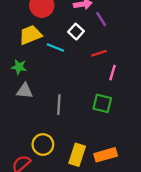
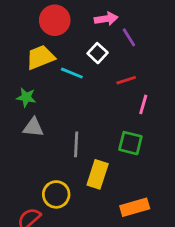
yellow rectangle: (77, 155) -> (98, 174), moved

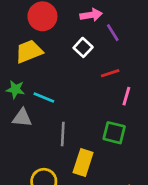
cyan line: (72, 73) -> (44, 98), moved

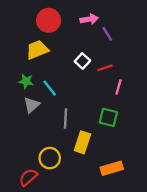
white square: (83, 47) -> (82, 61), moved
cyan line: (44, 98) -> (50, 88), turned 30
gray triangle: (22, 118) -> (32, 105), turned -48

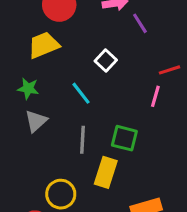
red line: (105, 68) -> (169, 70), moved
cyan line: (50, 88) -> (81, 93), moved
green square: (108, 117) -> (124, 138), moved

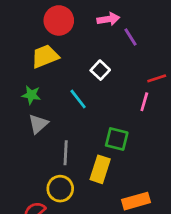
gray line: (82, 140) -> (66, 153), moved

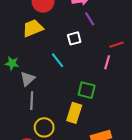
purple line: (130, 37) -> (90, 19), moved
white square: (100, 70) -> (74, 38), turned 32
green star: (31, 95) -> (12, 63), moved
gray line: (66, 153) -> (32, 101), moved

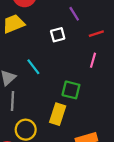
red line: (117, 45) -> (96, 34), moved
cyan line: (58, 60) -> (33, 67), moved

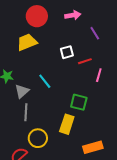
purple line: (74, 14) -> (95, 33), moved
red line: (96, 34) -> (85, 61), moved

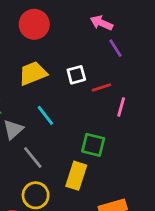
pink arrow: (73, 15) -> (101, 23), moved, turned -147
yellow trapezoid: (27, 42) -> (33, 73), moved
gray line: (26, 112) -> (33, 157), moved, turned -42

